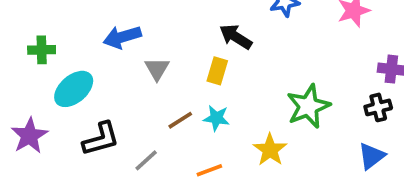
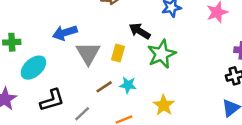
gray triangle: (157, 69) -> (88, 53), size x1.5
yellow rectangle: (217, 71) -> (118, 53), moved
green star: (308, 106) -> (162, 54), moved

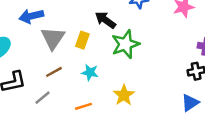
brown line: (104, 87) -> (54, 72), moved

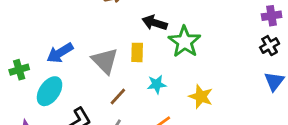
blue arrow: (31, 16) -> (60, 53), moved

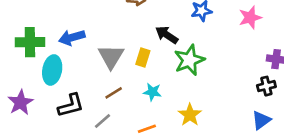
green cross: (19, 70) -> (30, 42), size x1.5
cyan ellipse: (50, 91) -> (52, 70), turned -40

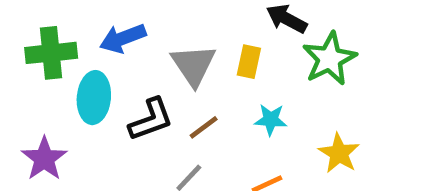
black L-shape: (71, 105) -> (151, 119), moved

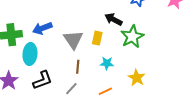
black L-shape: (151, 119) -> (43, 80), moved
brown line: (204, 127) -> (78, 67), turned -48

